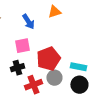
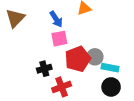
pink square: (22, 46) -> (59, 39), moved
gray circle: (54, 78) -> (95, 57), moved

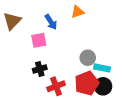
pink square: (59, 39) -> (39, 40), moved
red pentagon: (78, 59) -> (87, 83), moved

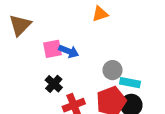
blue arrow: (51, 22) -> (69, 51), moved, turned -35
black cross: (40, 69) -> (54, 84), turned -32

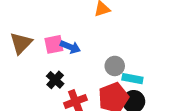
brown triangle: (20, 25) -> (21, 43), moved

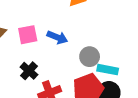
blue arrow: (70, 47) -> (57, 37), moved

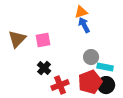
blue arrow: (57, 37) -> (84, 25), moved, turned -140

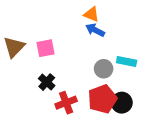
orange triangle: (81, 12) -> (91, 14), turned 40
blue arrow: (84, 25) -> (95, 30), turned -35
cyan rectangle: (105, 67) -> (127, 61), moved

